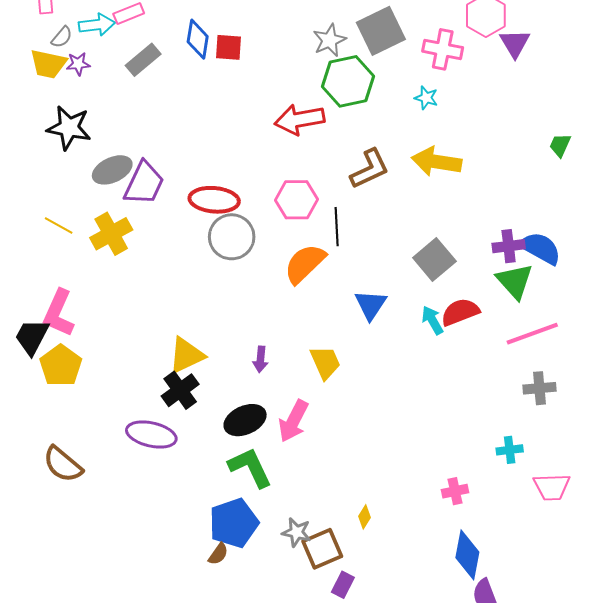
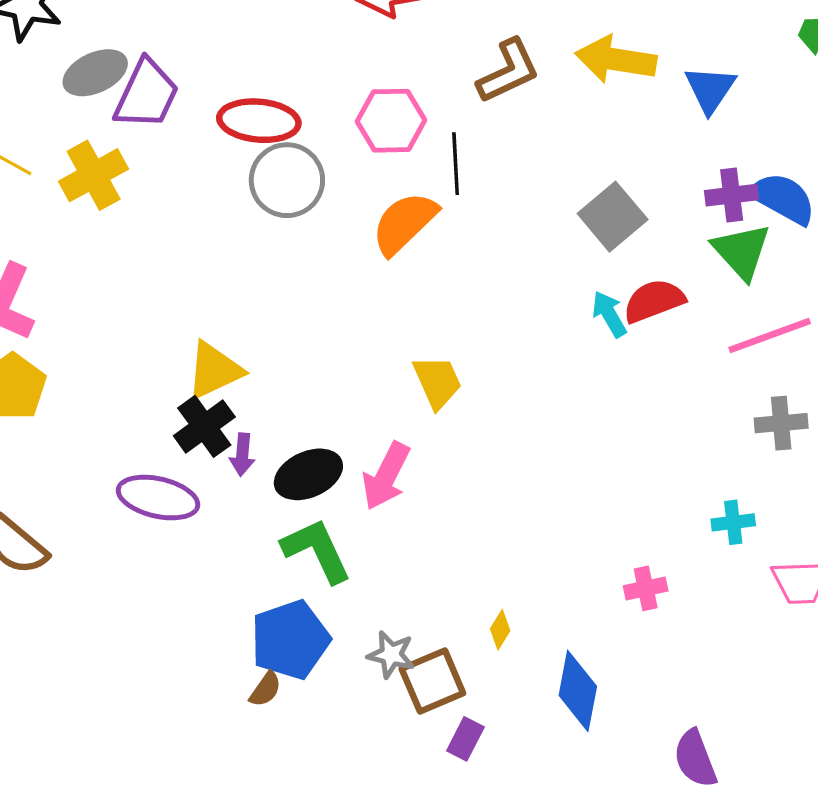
blue triangle: (371, 305) -> (710, 89), moved
purple arrow: (260, 359) -> (242, 455), moved
blue diamond: (467, 555) -> (578, 691), moved

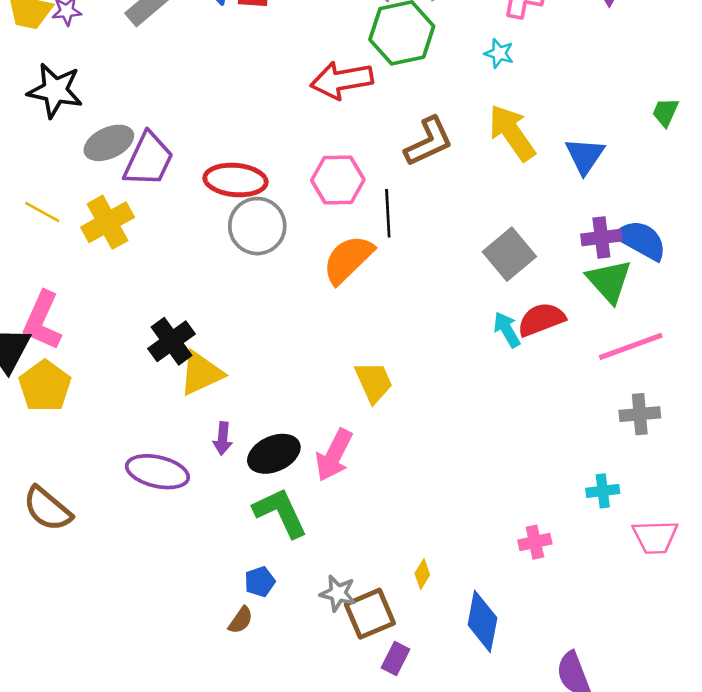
yellow arrow: (616, 60) -> (512, 133), turned 46
black cross: (204, 426) -> (172, 341), moved
blue pentagon: (290, 640) -> (260, 582), size x0.5

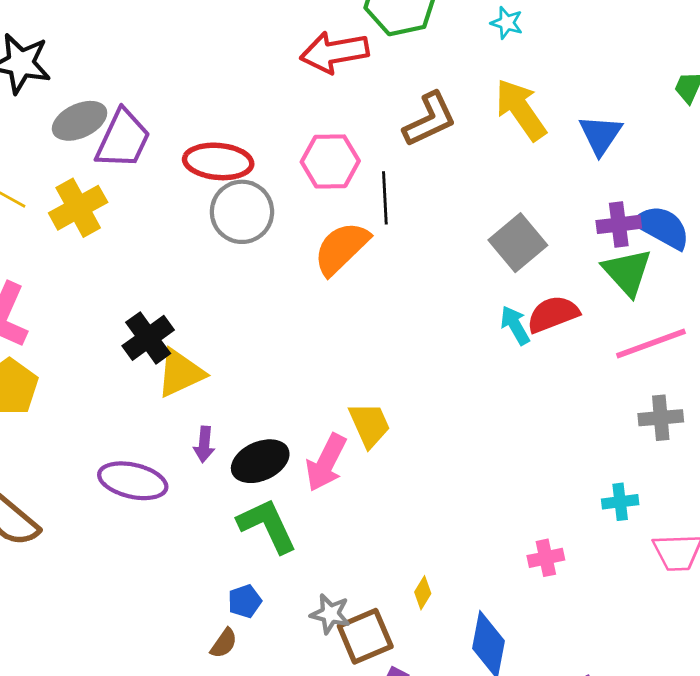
yellow trapezoid: (374, 382) -> (369, 425), moved

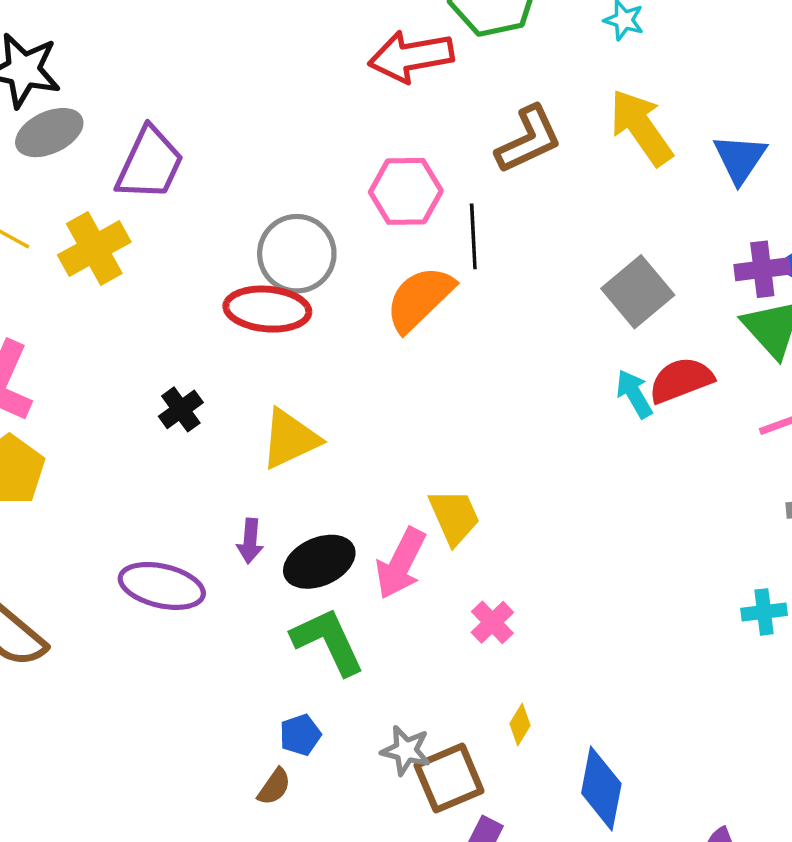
gray ellipse: (80, 121) -> (49, 133), moved
red ellipse: (218, 161) -> (267, 309), moved
black cross: (148, 338) -> (181, 409), size x0.7
yellow triangle: (180, 373) -> (290, 439), moved
pink cross: (546, 558) -> (492, 622), moved, turned -32

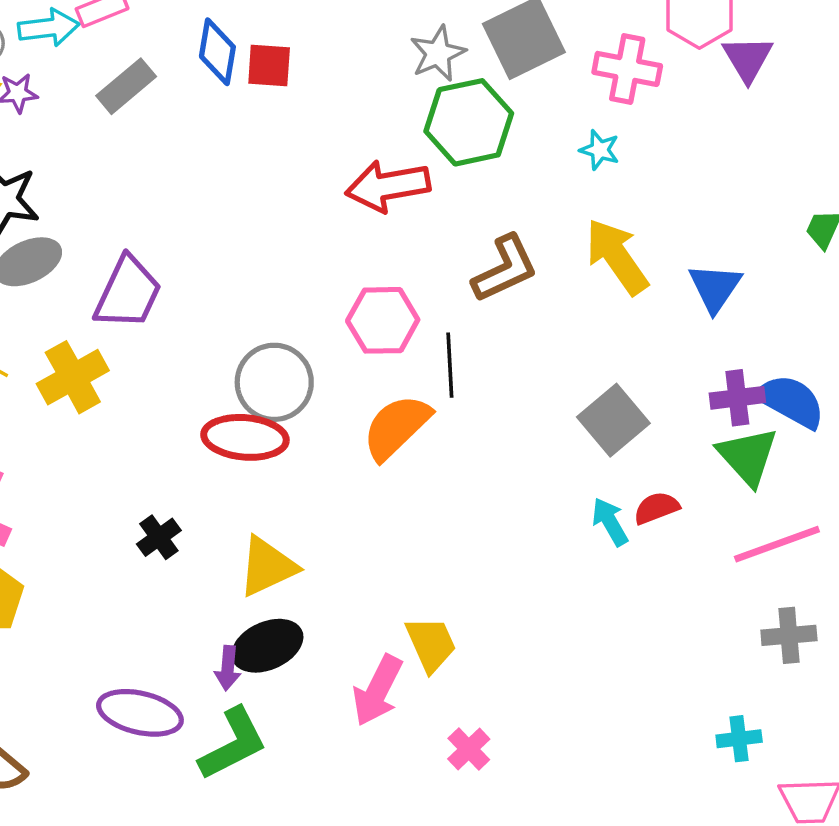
red semicircle: (681, 380) -> (656, 508), size x0.7
black ellipse: (319, 562) -> (267, 646), moved
green L-shape: (328, 641) -> (233, 744), moved, turned 88

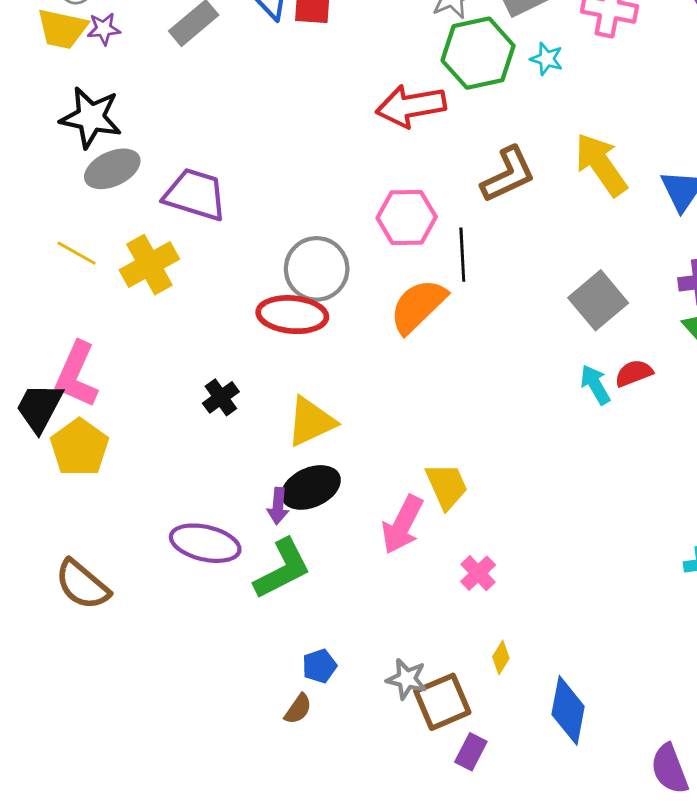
cyan star: (600, 150) -> (547, 59), moved
purple trapezoid: (128, 293) -> (195, 195), turned -98

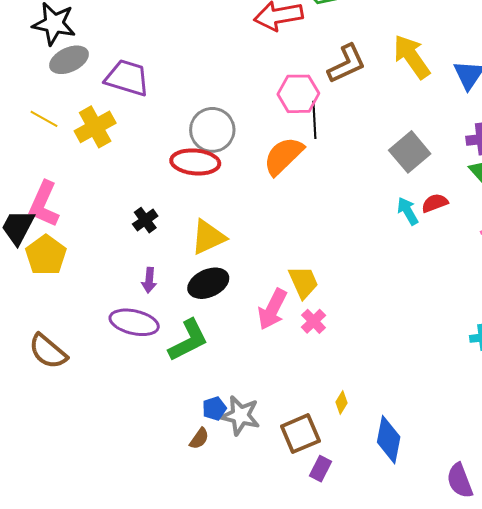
pink hexagon: (407, 217) -> (298, 94), moved
purple arrow: (278, 506) -> (149, 280), moved
pink cross: (478, 573) -> (313, 321), moved
gray star: (407, 679) -> (240, 415), moved, size x1.4

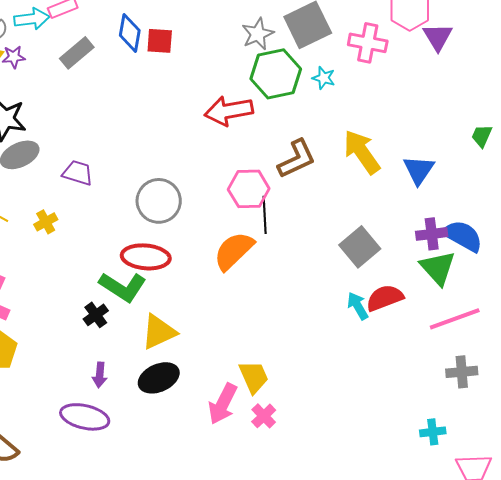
purple trapezoid: (127, 78) -> (78, 173), size x0.7
yellow cross: (95, 127) -> (46, 222), size x0.6
gray circle: (212, 130) -> (159, 201), moved
red semicircle: (435, 203) -> (385, 298), size x1.4
green L-shape: (188, 340) -> (123, 287), moved, turned 60

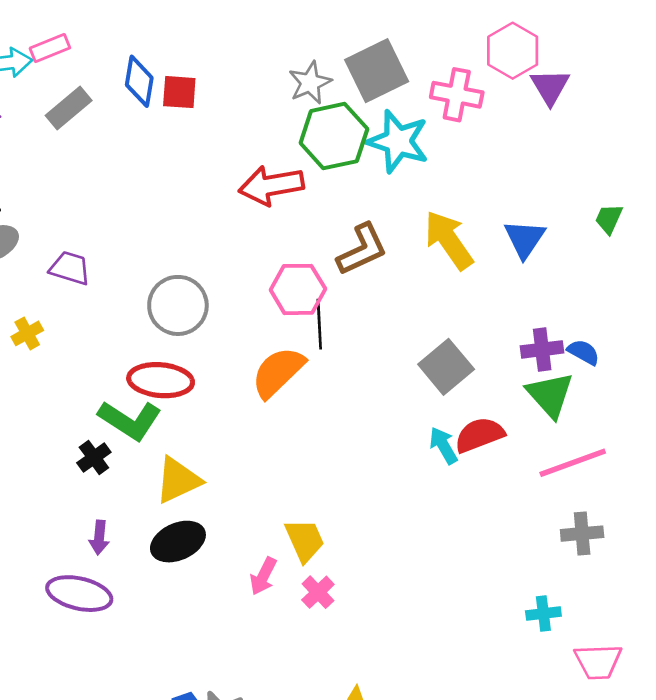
cyan star: (324, 78) -> (398, 141), size x2.0
blue triangle: (419, 170) -> (525, 239), moved
blue semicircle: (463, 236) -> (583, 352), size x0.6
pink arrow: (223, 404) -> (263, 576), size x0.7

